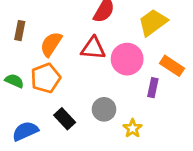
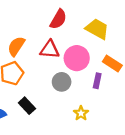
yellow trapezoid: (153, 22) -> (97, 29), turned 65
gray circle: (104, 109) -> (62, 82), moved

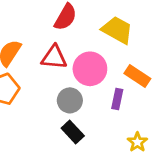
black rectangle: (27, 106) -> (73, 132), moved
yellow star: (81, 113) -> (137, 142), moved

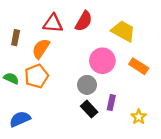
red triangle: (54, 57) -> (53, 23), moved
purple rectangle: (117, 99) -> (111, 103), moved

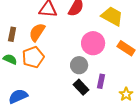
brown rectangle: (16, 38) -> (12, 34), moved

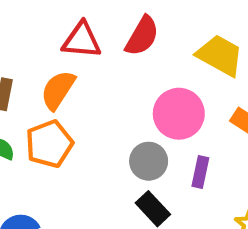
purple rectangle: (101, 81) -> (200, 172), moved

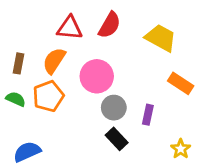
pink circle: (179, 114) -> (97, 76), moved

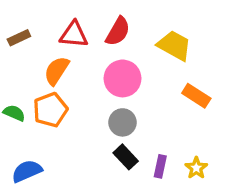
brown rectangle: (18, 63) -> (19, 38), moved, turned 54
pink circle: (97, 76) -> (123, 78), moved
purple rectangle: (148, 115) -> (160, 166), moved

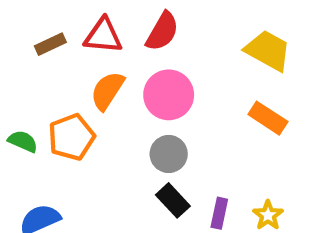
brown rectangle: (19, 38) -> (50, 44), moved
yellow trapezoid: (174, 46) -> (268, 50), moved
orange semicircle: (57, 71) -> (107, 91), moved

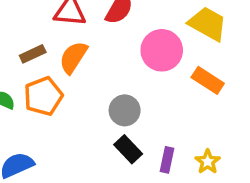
brown rectangle: (50, 44) -> (33, 54), moved
pink circle: (169, 95) -> (162, 50), moved

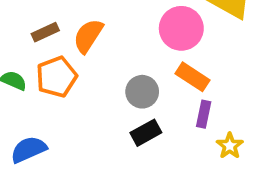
orange rectangle: (208, 80) -> (192, 77), moved
black rectangle: (128, 149) -> (146, 133), turned -76
purple rectangle: (167, 160) -> (204, 114), moved

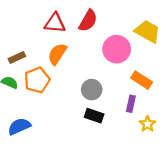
brown rectangle: (45, 32) -> (17, 58), moved
orange rectangle: (192, 77) -> (142, 80), moved
black rectangle: (146, 133) -> (94, 116), turned 48

